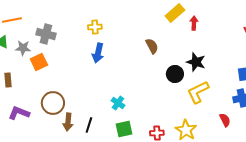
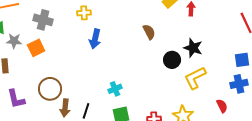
yellow cross: (95, 27) -> (84, 13), moved
gray star: (23, 48) -> (14, 41), moved
cyan cross: (118, 103) -> (115, 89), turned 32
purple L-shape: (19, 113) -> (16, 99), turned -125

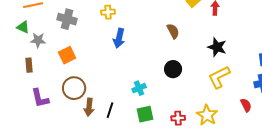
orange square: (36, 48) -> (67, 55), moved
black circle: (172, 60) -> (173, 69), moved

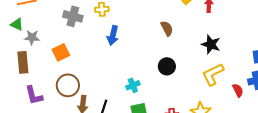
gray cross: (67, 19) -> (73, 16), moved
brown rectangle: (29, 65) -> (23, 62), size x1.5
red semicircle: (246, 105) -> (238, 90), moved

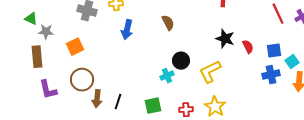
brown semicircle: (167, 28) -> (168, 23), moved
yellow L-shape: (213, 74) -> (210, 72), moved
cyan cross: (133, 85) -> (167, 76), moved
red semicircle: (238, 90) -> (248, 47), moved

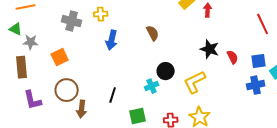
black line: (118, 102) -> (113, 95), moved

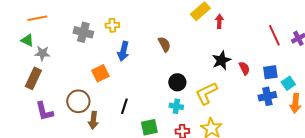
black star: (210, 49) -> (221, 60), turned 30
orange square: (60, 57) -> (100, 73), moved
brown rectangle: (22, 67) -> (33, 78), turned 30
cyan cross: (152, 86) -> (176, 106), moved, turned 32

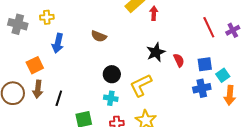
brown semicircle: (164, 44) -> (99, 36), turned 140
brown arrow: (93, 120) -> (38, 89), moved

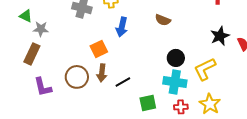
black line: (59, 98) -> (123, 82), turned 42
cyan cross: (111, 98) -> (175, 82), size x1.6

